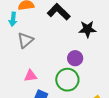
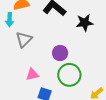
purple circle: (75, 58) -> (60, 53), moved

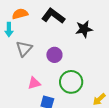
purple circle: (60, 53) -> (54, 55), moved

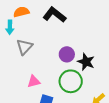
black star: (84, 29) -> (86, 62), moved, turned 30
purple circle: (54, 55) -> (67, 54), moved

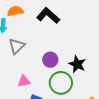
purple circle: (67, 54) -> (50, 60), moved

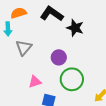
black star: (77, 64) -> (75, 28), moved

